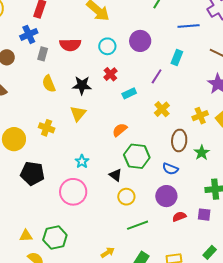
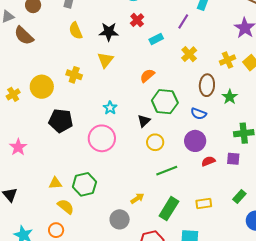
black triangle: (116, 175) -> (144, 121), turned 40

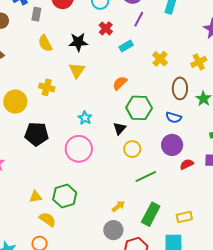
purple line: (183, 21) -> (139, 19), moved
yellow rectangle: (204, 204) -> (184, 217), moved
gray circle: (120, 219) -> (113, 230), moved

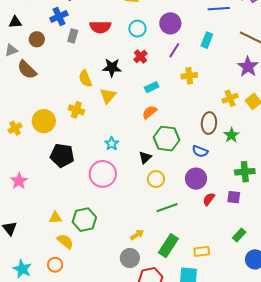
yellow semicircle: (45, 43) -> (85, 79), moved
cyan rectangle: (126, 46) -> (152, 87), moved
yellow cross: (160, 59) -> (189, 76), moved, turned 35
red semicircle: (187, 164) -> (209, 199), turned -32

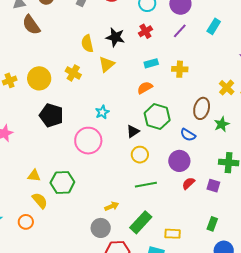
yellow cross: (189, 76) -> (180, 69), moved
yellow cross: (230, 98) -> (227, 88), turned -35
green rectangle: (239, 235) -> (212, 224), turned -32

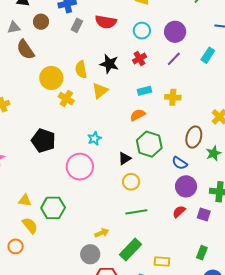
yellow circle: (39, 78) -> (51, 78), moved
purple circle: (179, 161) -> (186, 186), moved

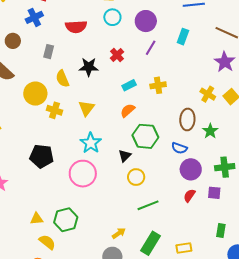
gray rectangle: (77, 25) -> (49, 52), moved
cyan circle: (142, 31) -> (112, 17), moved
yellow triangle: (100, 91) -> (86, 108), moved
cyan star: (94, 138) -> (91, 143), size x1.5

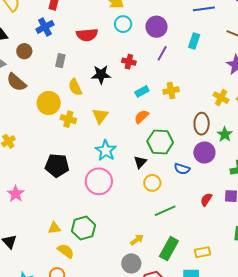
red cross: (117, 55) -> (129, 62), turned -32
blue semicircle: (179, 148) -> (182, 169), moved
purple circle: (191, 169) -> (204, 152), moved

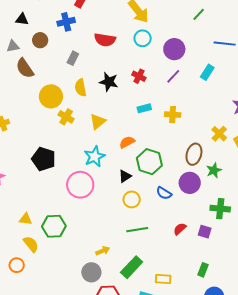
orange semicircle: (142, 117) -> (127, 142), moved

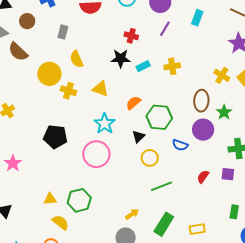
black star: (109, 82) -> (121, 58), moved
yellow triangle: (98, 122) -> (100, 89), turned -48

